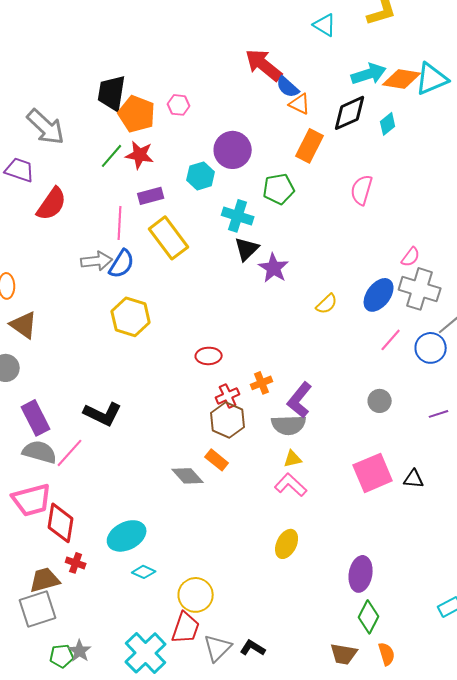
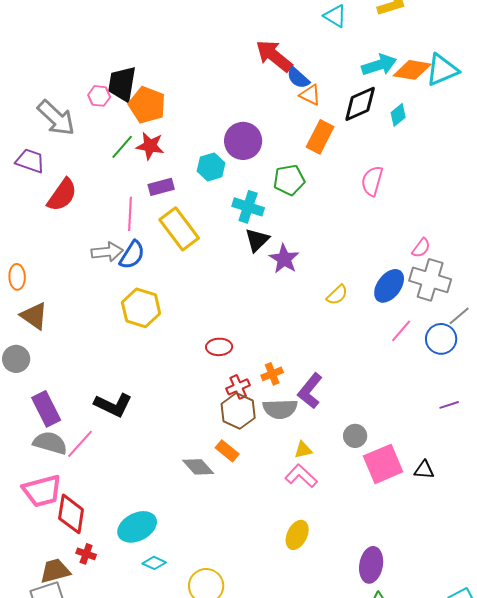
pink hexagon: (179, 105) -> (99, 96), moved
gray circle: (380, 401) -> (355, 436), moved
gray semicircle: (289, 425) -> (280, 409), moved

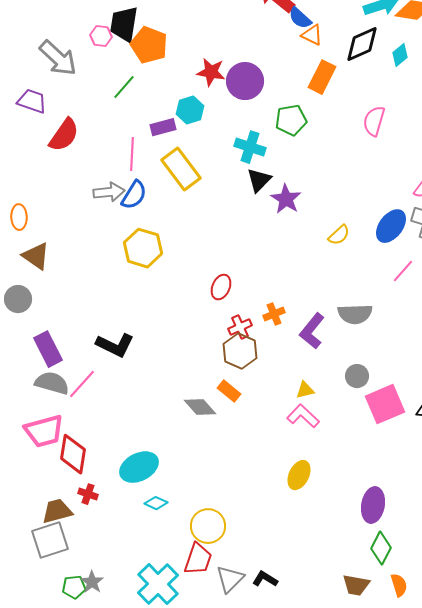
red star: (150, 146) -> (211, 72), moved
cyan hexagon: (211, 167) -> (190, 110), moved
red ellipse: (219, 347) -> (221, 287), turned -65
gray semicircle: (280, 409) -> (355, 314), moved

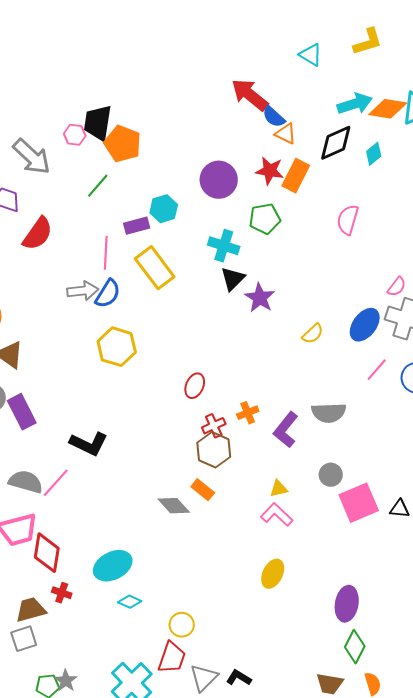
red star: (211, 72) -> (270, 171), moved
purple rectangle: (48, 349) -> (22, 412), moved
yellow circle: (208, 526) -> (182, 625), size x0.7
gray square: (50, 540) -> (24, 639), size x0.7

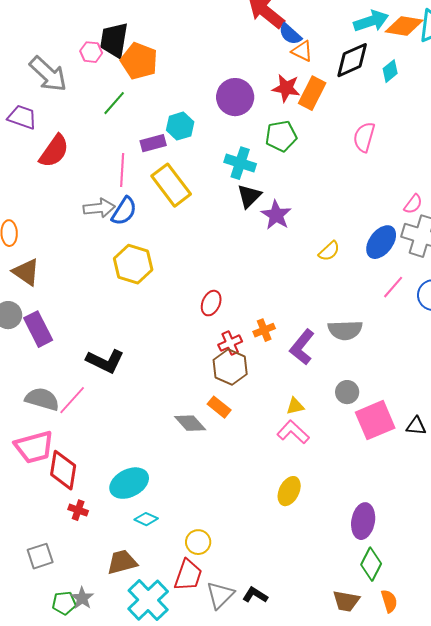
brown trapezoid: (31, 610) -> (122, 562), moved

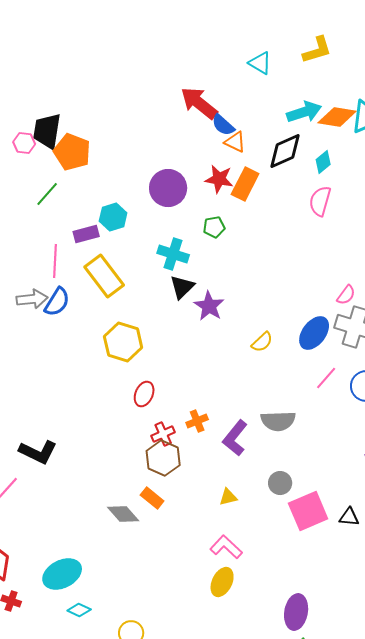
green pentagon: (281, 136) -> (214, 227), size x0.7
pink semicircle: (364, 137) -> (320, 201), moved
yellow hexagon: (133, 264) -> (123, 342), moved
pink L-shape: (293, 432) -> (226, 547), moved

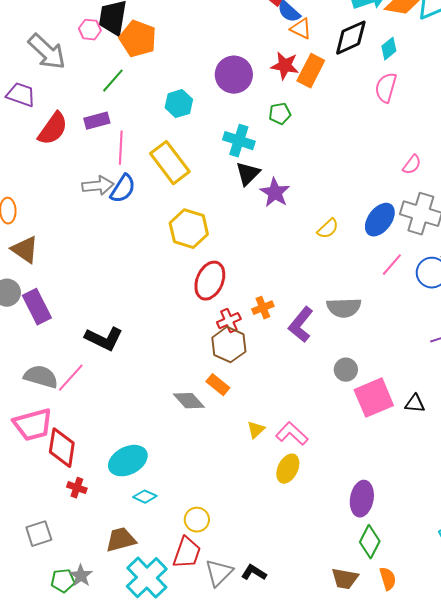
purple rectangle: (86, 234) -> (97, 121), moved
pink semicircle: (346, 295) -> (412, 165), moved
red ellipse: (144, 394) -> (210, 281), size x1.5
yellow triangle: (228, 497) -> (256, 430), moved, turned -30

